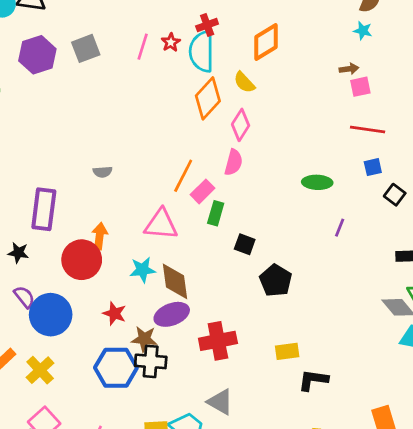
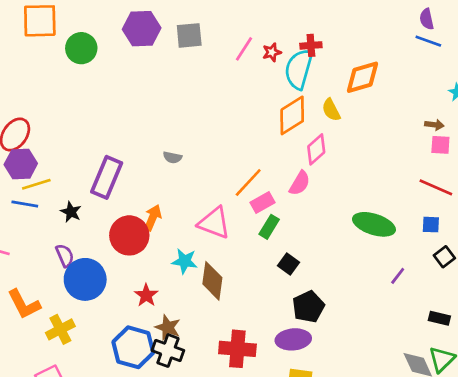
green ellipse: (317, 182) -> (374, 224), size x1.4
purple line: (340, 228) -> (398, 276), moved
purple ellipse: (172, 314) -> (293, 339), moved

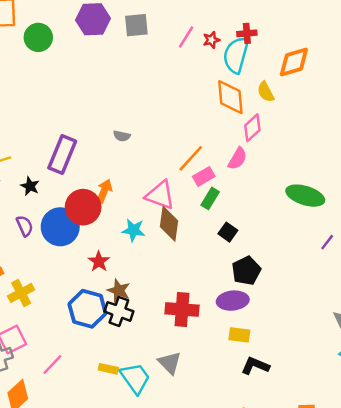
orange diamond: (292, 115) -> (230, 97), turned -63
blue circle: (85, 279) -> (60, 227), moved
brown diamond: (212, 281) -> (169, 224), moved

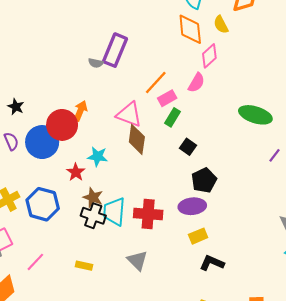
purple rectangle: (62, 155) -> (115, 50), moved
cyan star: (133, 230) -> (98, 156), moved
blue hexagon: (87, 309) -> (43, 204), moved
yellow rectangle: (239, 335) -> (198, 236), turned -30
cyan trapezoid: (135, 378) -> (114, 212), moved, turned -140

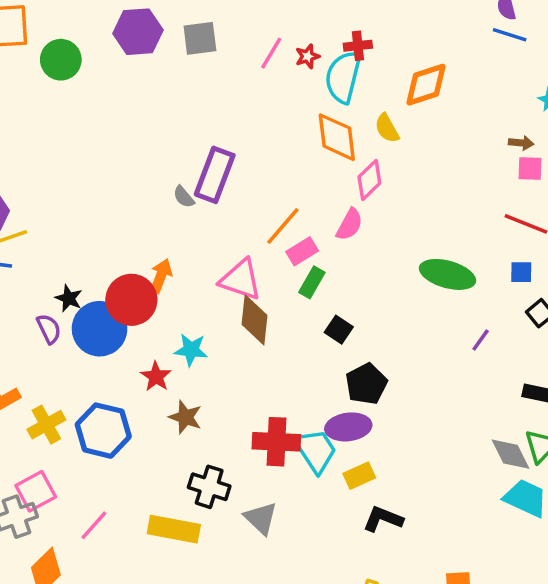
gray semicircle: (96, 63) -> (184, 197), turned 40
black star: (16, 107) -> (69, 298), moved
cyan trapezoid: (114, 212) -> (315, 450), moved, turned 144
black cross: (93, 216) -> (209, 487), moved
yellow rectangle: (84, 266) -> (174, 529), size x1.8

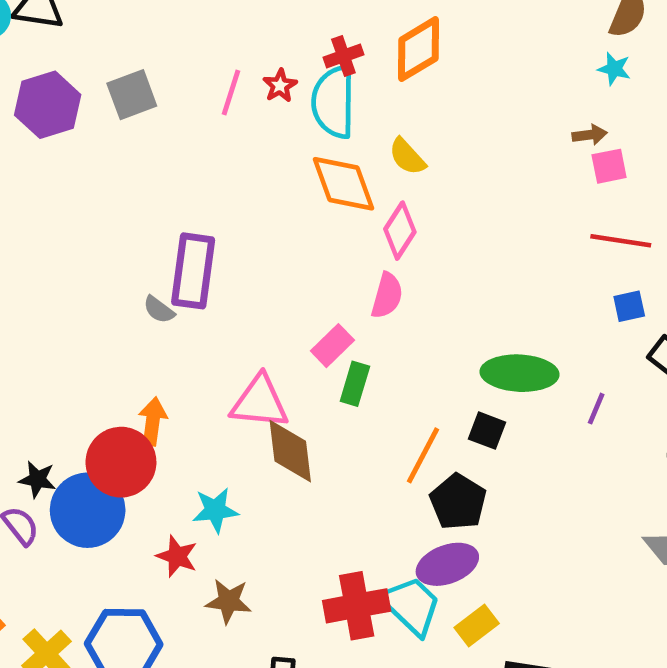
orange diamond: (426, 85) -> (418, 49), moved
orange line: (283, 226) -> (423, 455), moved
green ellipse: (448, 274) -> (519, 373), moved
black square: (339, 330) -> (487, 431), moved

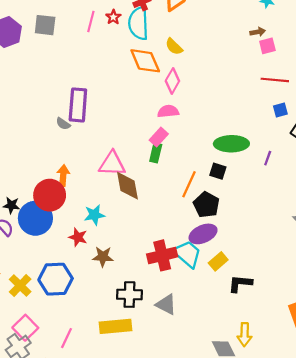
gray square: (132, 95) -> (45, 25), turned 30
pink semicircle: (387, 296) -> (168, 111), turned -108
pink rectangle: (332, 346) -> (159, 137), moved

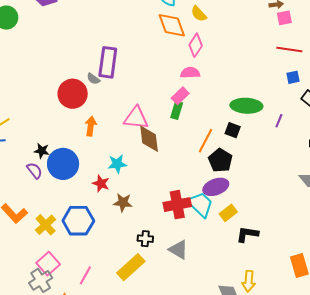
red circle: (50, 195) -> (73, 94), moved
black cross: (129, 295) -> (145, 239), size x0.7
yellow rectangle: (115, 326) -> (131, 267), turned -40

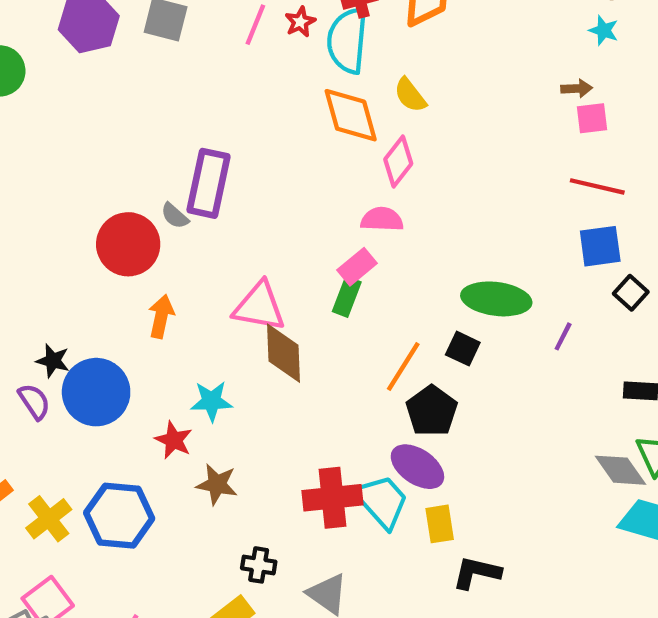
blue square: (293, 77) -> (600, 246), size x1.5
purple ellipse: (216, 187) -> (417, 467), turned 50
yellow rectangle: (228, 213) -> (440, 524), turned -66

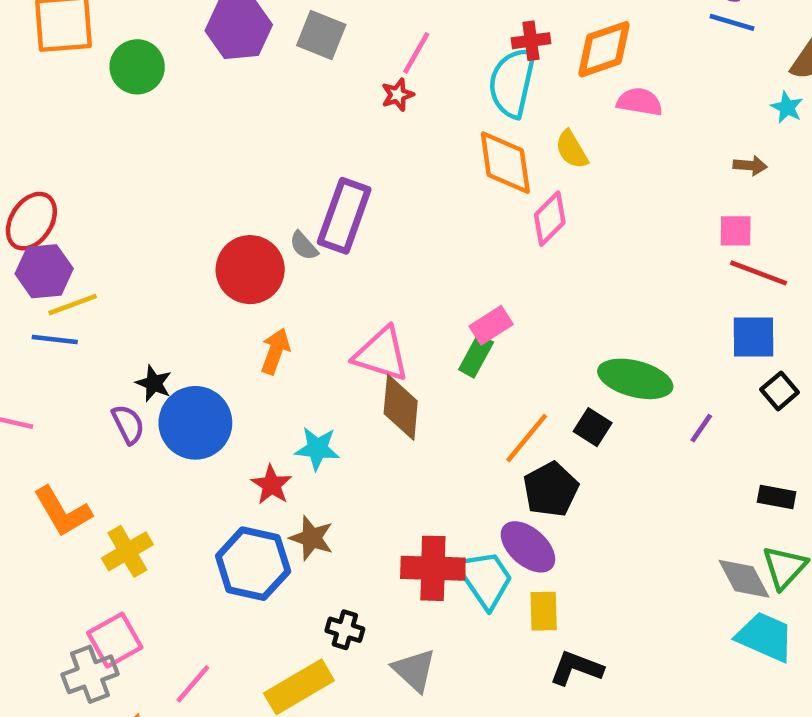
red star: (300, 22) -> (398, 95), moved
pink square: (592, 118) -> (736, 231), moved
pink semicircle: (382, 219) -> (640, 102), moved
blue hexagon: (119, 516) -> (253, 564), moved

